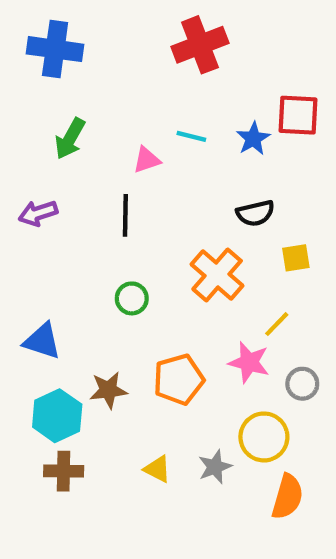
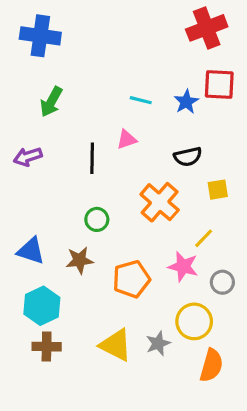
red cross: (200, 45) -> (207, 28), moved
pink triangle: (147, 160) -> (127, 139), moved
brown star: (108, 390) -> (80, 260), moved
yellow triangle: (157, 469) -> (116, 345), size x1.6

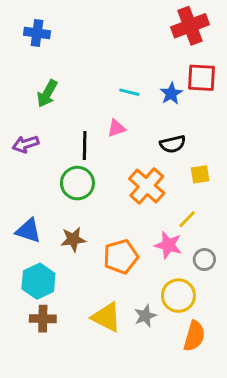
blue cross: (40, 36) -> (37, 33), size x0.7
green circle: (97, 219) -> (77, 183), moved, size x1.5

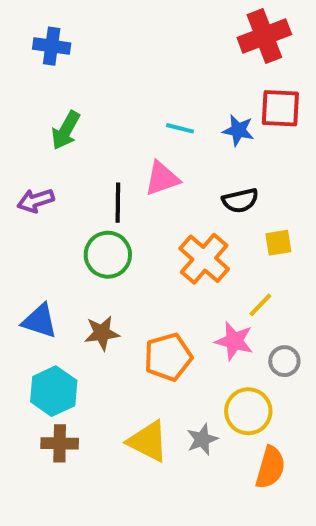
blue star: (171, 94) -> (238, 130), turned -30
pink triangle: (116, 128) -> (162, 178), size x1.4

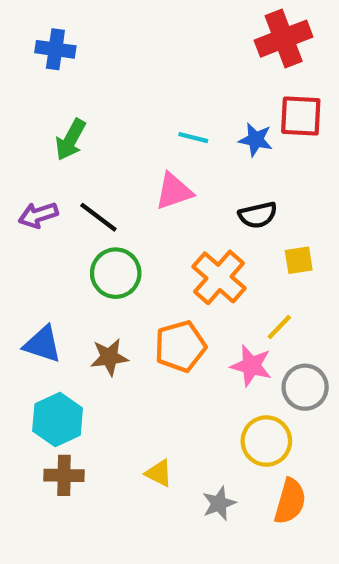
black line: (118, 203) -> (98, 217), moved, turned -54
orange pentagon: (168, 357) -> (180, 346), moved
gray circle: (284, 361) -> (305, 387), size x1.4
gray star: (202, 439) -> (219, 503), moved
yellow triangle: (148, 441) -> (159, 473), size x0.6

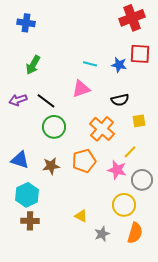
yellow triangle: (159, 473) -> (81, 216), moved

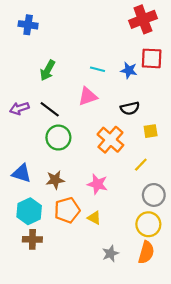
green arrow: (33, 65) -> (48, 70), moved
orange pentagon: (84, 161) -> (67, 210), moved
pink star: (117, 170) -> (97, 184), moved
yellow circle: (124, 205) -> (148, 224), moved
yellow triangle: (81, 216) -> (94, 218), moved

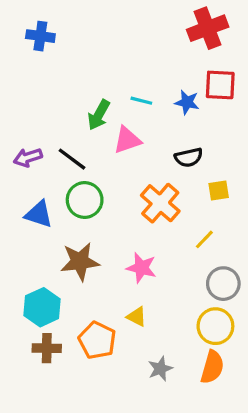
green arrow: (48, 70) -> (99, 115), moved
blue triangle: (22, 173) -> (39, 214), moved
brown star: (55, 180) -> (80, 261), size x1.4
orange pentagon: (67, 210) -> (97, 340), moved, turned -30

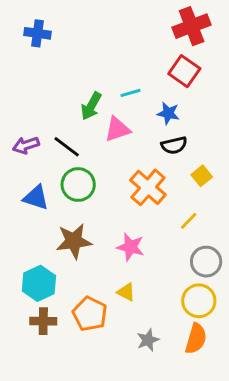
red square: (220, 85) -> (184, 71), moved, turned 32
cyan line: (141, 101) -> (130, 93), turned -30
blue star: (187, 102) -> (168, 113), moved
yellow square: (219, 191) -> (202, 176), turned -30

